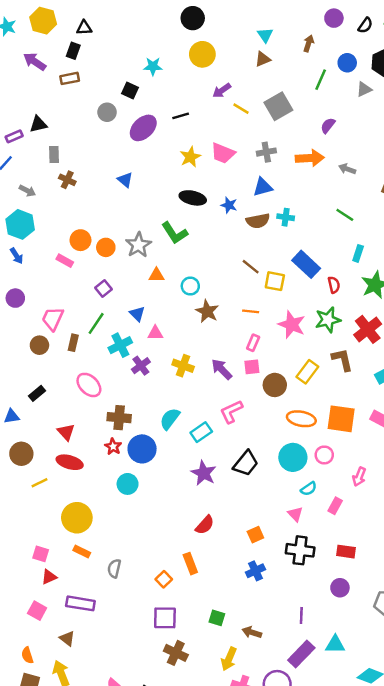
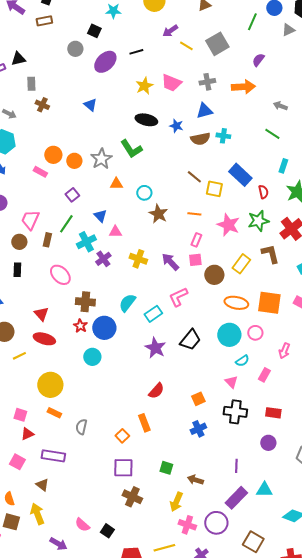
gray arrow: (347, 169) -> (280, 106), moved
black rectangle: (37, 393) -> (17, 270), moved, turned -48

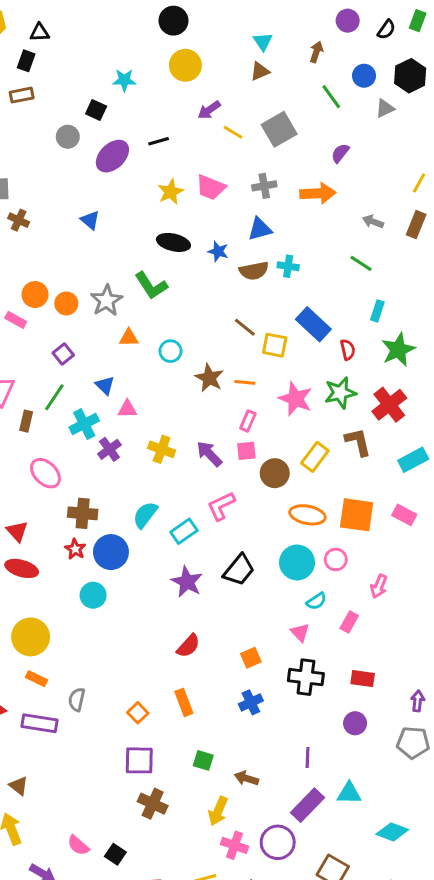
green line: (252, 22) -> (331, 97), turned -60
brown star: (158, 214) -> (209, 378), moved
orange rectangle: (144, 423) -> (184, 702), moved
purple rectangle: (53, 456) -> (39, 723), moved

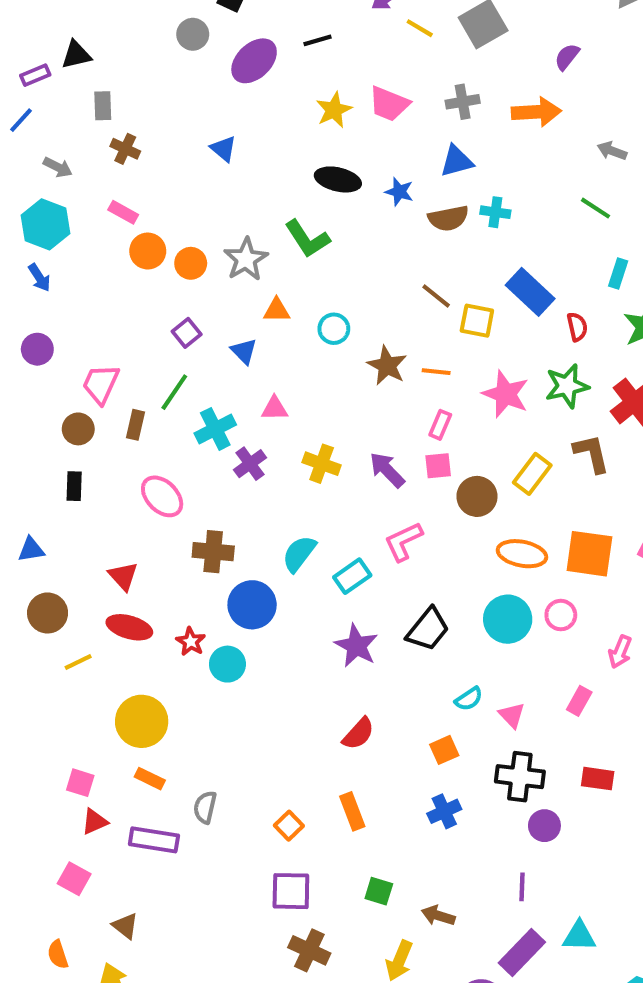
pink rectangle: (16, 320) -> (123, 212), moved
blue triangle: (105, 385) -> (244, 351), moved
red star: (75, 549) -> (191, 642), moved
cyan semicircle: (316, 601) -> (469, 699), moved
purple circle: (355, 723) -> (544, 826), moved

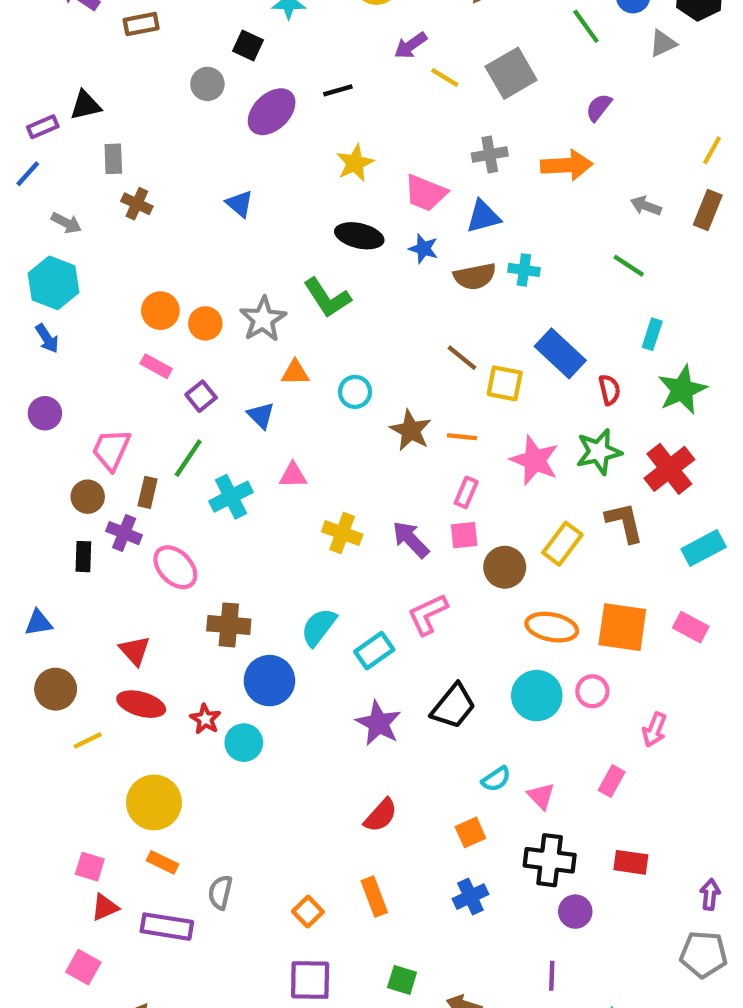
pink trapezoid: (389, 104) -> (426, 193), moved
pink rectangle: (123, 212) -> (156, 366), moved
purple cross: (250, 464) -> (124, 533), moved, turned -32

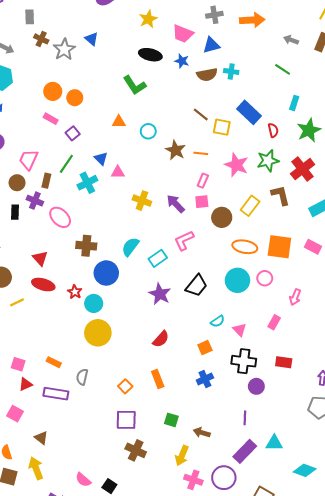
gray star: (263, 319) -> (64, 49), moved
blue triangle: (261, 415) -> (101, 159), moved
yellow circle: (154, 802) -> (98, 333), moved

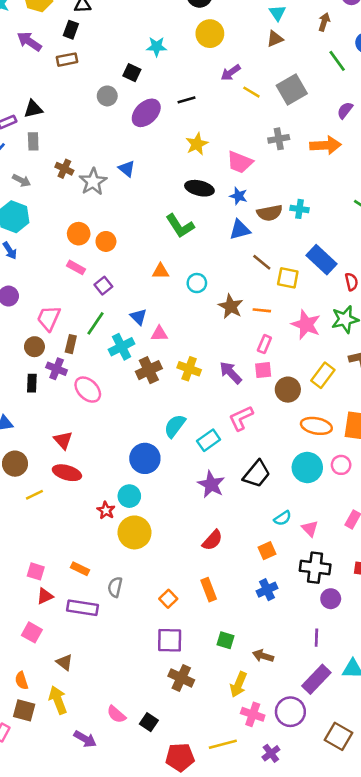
gray rectangle: (30, 17) -> (33, 141), moved
blue triangle: (211, 45) -> (240, 230), moved
brown cross: (86, 246) -> (149, 370), moved, turned -30
red star: (75, 292) -> (106, 510), moved

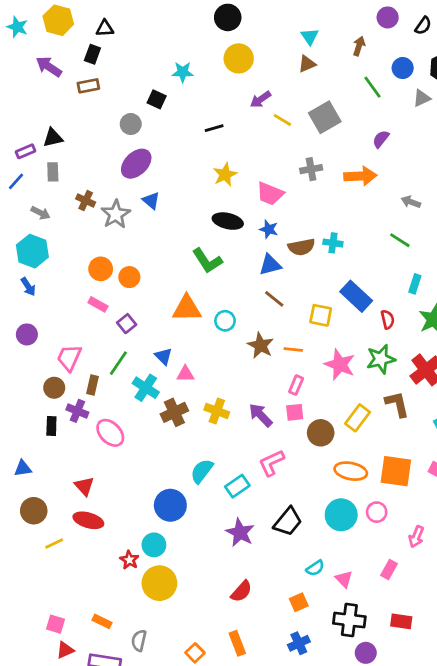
purple ellipse: (146, 113) -> (136, 164), moved
brown line: (262, 262) -> (274, 299), moved
orange triangle: (160, 271) -> (187, 308), size x1.6
cyan cross: (122, 347) -> (146, 388), turned -30

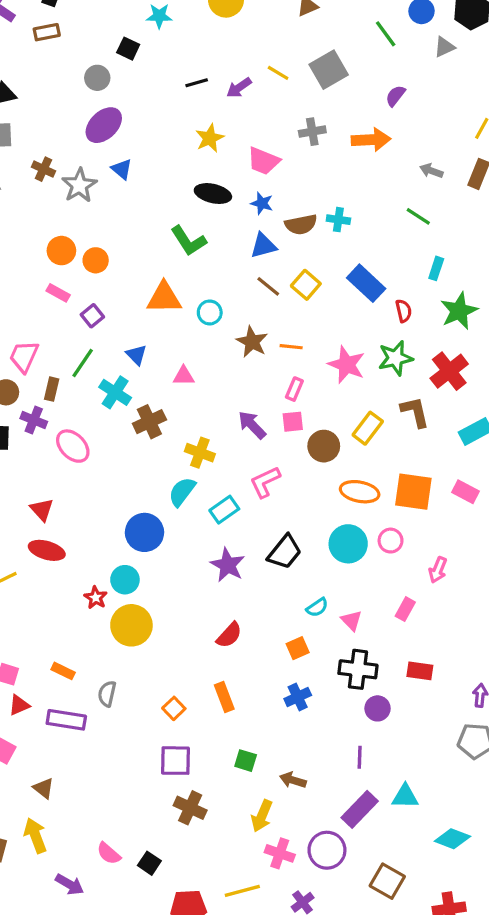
purple arrow: (261, 99) -> (239, 88), moved
yellow square: (321, 315) -> (306, 285), moved, turned 30
pink triangle: (185, 374) -> (184, 376), moved
yellow cross: (217, 411) -> (200, 453), moved

